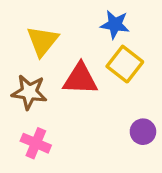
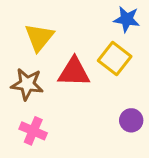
blue star: (115, 25) -> (127, 19), moved

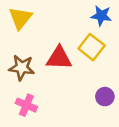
yellow triangle: (39, 37) -> (20, 18), moved

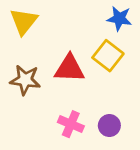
purple circle: (105, 97) -> (109, 125), moved
pink cross: (26, 105) -> (71, 124), moved

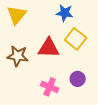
blue star: (119, 19) -> (65, 13), moved
purple circle: (109, 125) -> (78, 79), moved

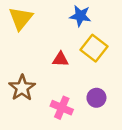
red triangle: (49, 48) -> (60, 59), size x0.6
brown star: (18, 56) -> (22, 88), moved, turned 30

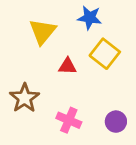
yellow triangle: (21, 18) -> (42, 31), moved
purple circle: (96, 98) -> (116, 122), moved

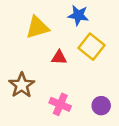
yellow triangle: (42, 31) -> (37, 27), turned 35

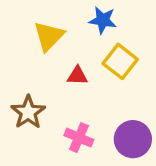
yellow triangle: (37, 27) -> (49, 36), turned -30
purple circle: (101, 106) -> (133, 139), size x1.5

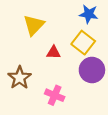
blue star: (103, 20) -> (89, 14), moved
purple circle: (133, 139) -> (92, 70), moved

